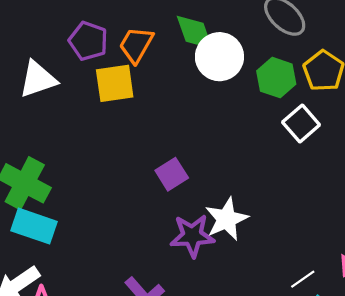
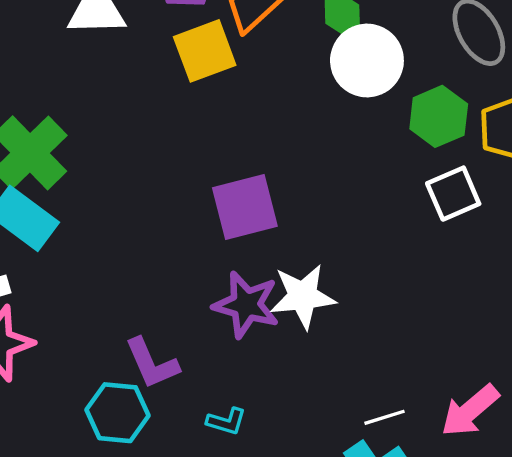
yellow square: (115, 83) -> (205, 51), turned -30
purple square: (172, 174) -> (245, 207), size x1.4

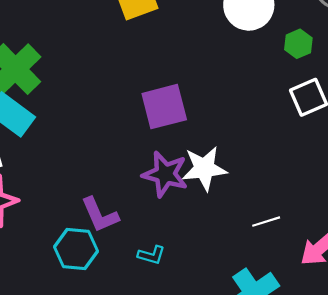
green hexagon: (439, 116) -> (298, 44), size x0.7
white line: (385, 417) -> (266, 222), moved

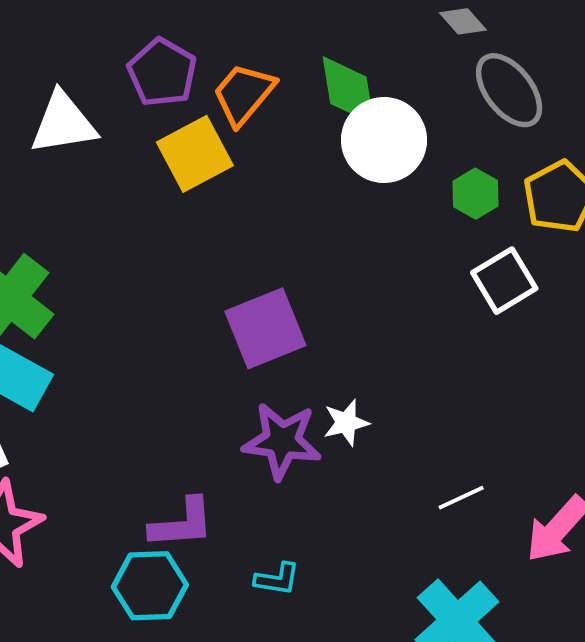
white star: (204, 168) -> (346, 423), size x0.6
purple L-shape: (100, 215) -> (182, 523), turned -63

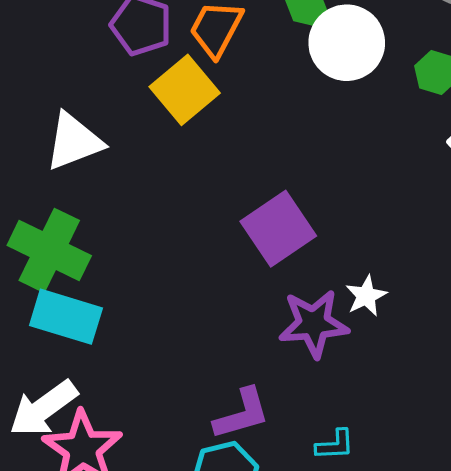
white triangle: (63, 123) -> (74, 141), moved

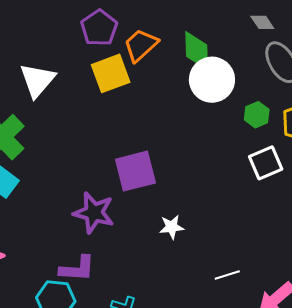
white triangle: (74, 141) -> (37, 80), turned -48
purple star: (314, 324) -> (94, 213), moved

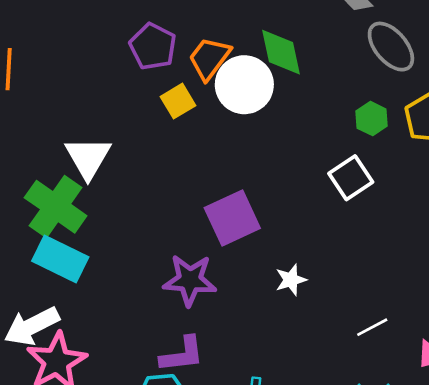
yellow square: (111, 73) -> (178, 101), size x0.7
white triangle: (37, 80) -> (88, 158), moved
white circle: (212, 80) -> (244, 85), moved
white square: (266, 163) -> (351, 178), moved

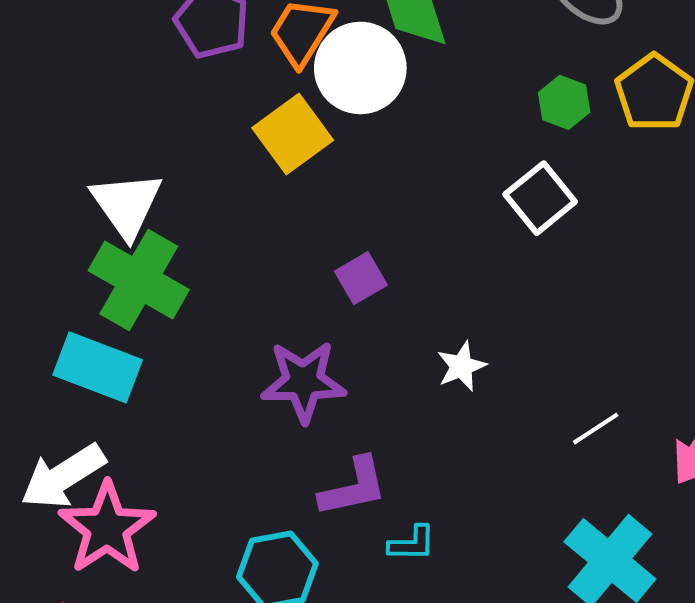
yellow square: (178, 101) -> (293, 134), moved, size x1.4
green cross: (56, 207) -> (139, 280), moved
purple square: (232, 218) -> (361, 278), size x0.6
purple L-shape: (182, 354) -> (353, 487), moved

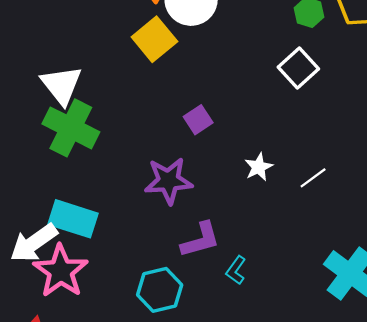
cyan rectangle: (98, 367) -> (73, 219), moved
white line: (596, 429) -> (313, 178), moved
cyan L-shape: (412, 544) -> (236, 270), turned 128

